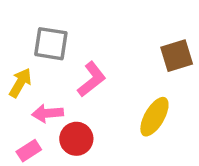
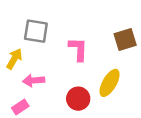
pink L-shape: (92, 79) -> (78, 49), moved, turned -50
red circle: (76, 139) -> (78, 99), moved

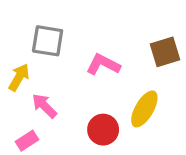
pink L-shape: (78, 49) -> (103, 65), turned -65
pink arrow: (34, 81) -> (44, 106), turned 50

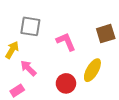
pink L-shape: (103, 65) -> (66, 42), turned 40

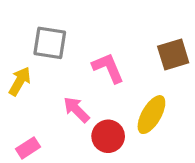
pink arrow: (28, 68) -> (76, 110), moved

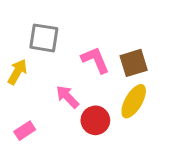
brown square: (173, 55) -> (134, 63), moved

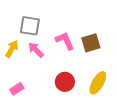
pink arrow: (67, 97) -> (36, 50), moved
yellow ellipse: (134, 101) -> (98, 83), moved

